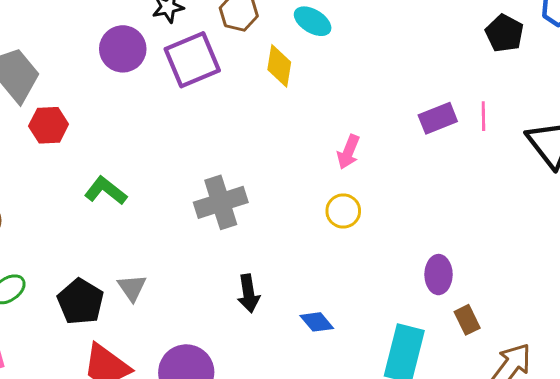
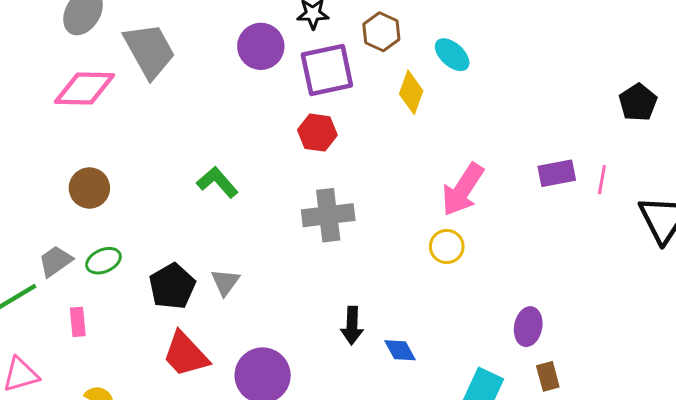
red hexagon: (49, 125) -> (317, 133), moved
pink arrow: (348, 152) -> (463, 190), size x1.6
black arrow: (249, 293) -> (352, 325), moved

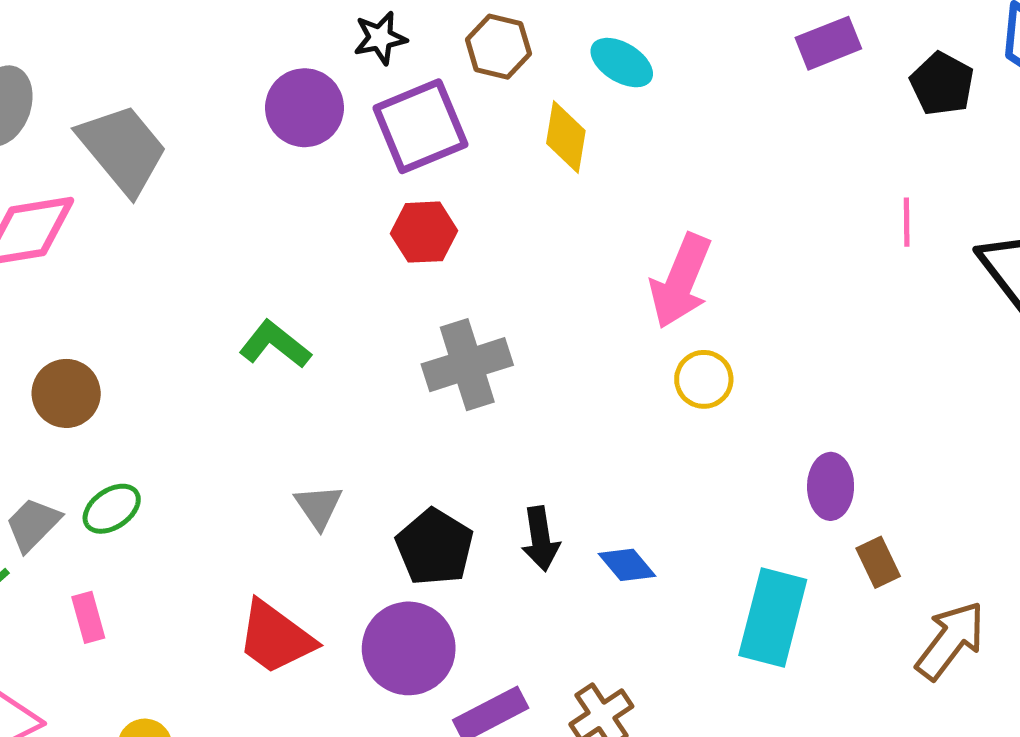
purple rectangle: (557, 173) -> (828, 43), moved
yellow circle: (447, 246) -> (704, 379), moved
black pentagon: (172, 286) -> (435, 547), moved

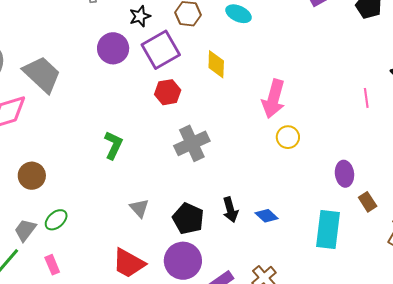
yellow diamond: (566, 137) -> (216, 64), moved
pink line: (907, 222) -> (366, 98), moved
green L-shape: (275, 344) -> (113, 145), turned 84

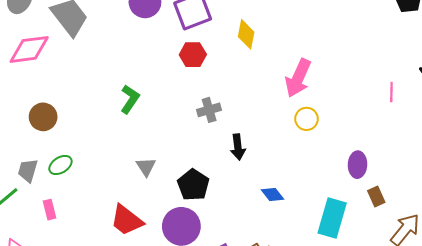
gray cross: (192, 143) -> (209, 110), size x0.7
black arrow: (230, 210) -> (238, 147), moved
gray trapezoid: (25, 230) -> (28, 170), turned -30

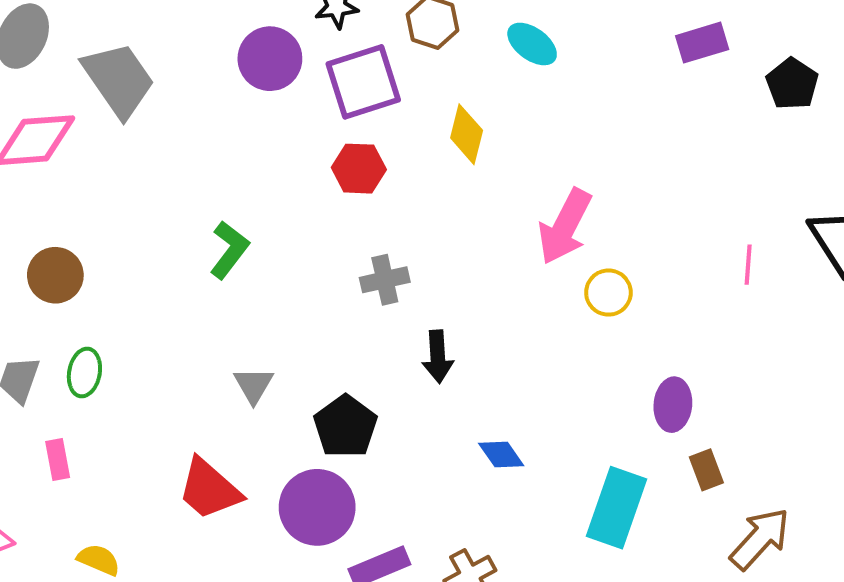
yellow circle: (307, 119) -> (608, 293), moved
green ellipse: (60, 165) -> (84, 373), turned -50

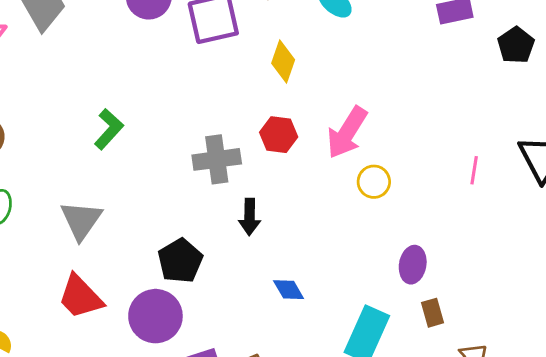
red hexagon: (359, 169) -> (279, 135), moved
gray cross: (385, 280) -> (217, 159), size x1.4
gray triangle: (253, 385) -> (81, 220), moved, size x1.5

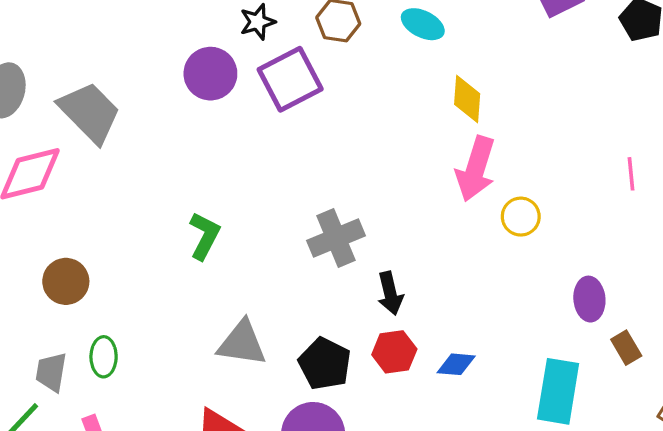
yellow diamond: (283, 62) -> (467, 99), moved
red hexagon: (279, 135) -> (394, 352), moved
gray triangle: (81, 220) -> (242, 343), moved, turned -42
blue diamond: (289, 290) -> (456, 364), turned -40

